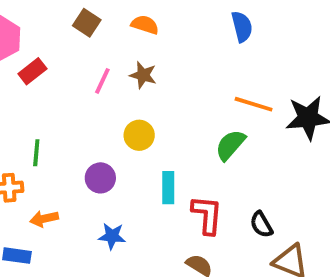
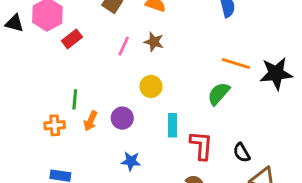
orange arrow: (44, 219) -> (91, 121), moved, turned -54

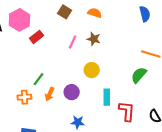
green line: (75, 99) -> (39, 79), turned 32

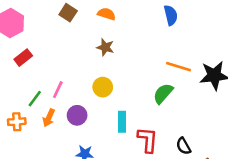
red rectangle: (37, 37) -> (23, 58), moved
pink line: (73, 42) -> (58, 90), moved

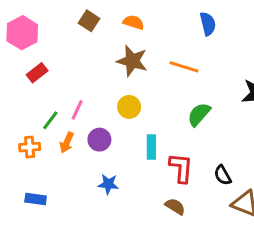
brown star: (105, 47) -> (132, 61), size x1.5
orange line: (178, 67) -> (184, 67), moved

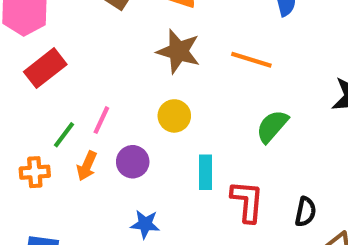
red rectangle: (37, 73) -> (45, 68), size x1.4
black semicircle: (223, 175) -> (306, 212), turned -138

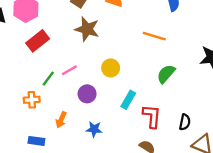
brown star: (178, 51) -> (87, 29), moved
pink line: (101, 120) -> (69, 70), turned 35
orange arrow: (87, 166) -> (61, 120), moved
cyan rectangle: (206, 172) -> (128, 100), turned 30

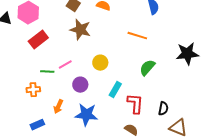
green line: (48, 79) -> (47, 72), turned 56
blue star: (94, 129) -> (86, 115), size x1.6
blue rectangle: (36, 141) -> (37, 125), turned -32

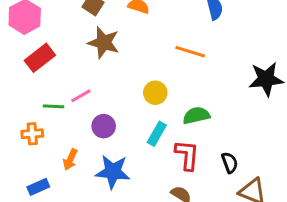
yellow circle: (100, 63) -> (155, 93), moved
green semicircle: (147, 68) -> (196, 116), moved, turned 36
black semicircle: (163, 109) -> (230, 163), turned -32

